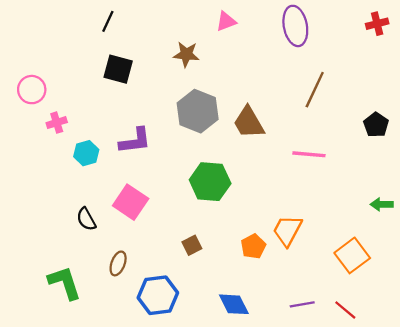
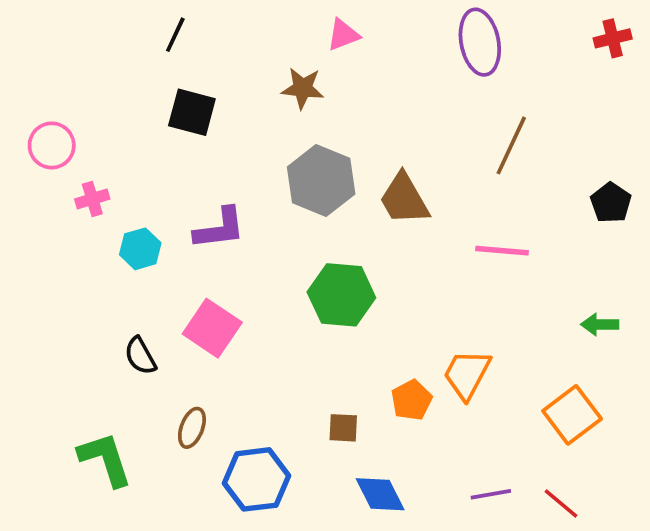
pink triangle: (226, 21) -> (343, 35), moved
green arrow: (382, 204) -> (600, 324), moved
brown square: (192, 245) -> (343, 428), moved, turned 30

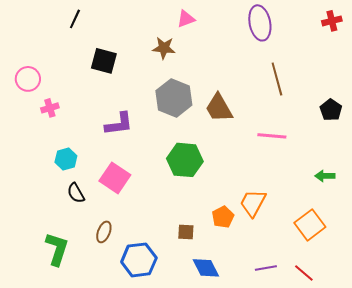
black line: (175, 35) -> (75, 19), moved
brown line: (511, 145) -> (277, 79), turned -40
cyan hexagon: (140, 249) -> (66, 159), moved
green L-shape: (105, 459) -> (57, 249), turned 36

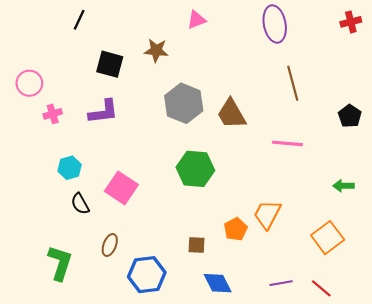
brown star: (164, 48) -> (156, 50), moved
purple L-shape: (119, 124) -> (103, 112), moved

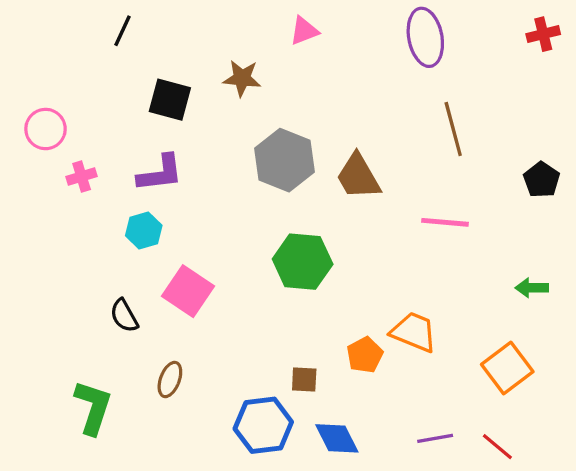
cyan hexagon: (70, 168) -> (144, 231), moved
orange trapezoid: (267, 214) -> (414, 332), turned 84
blue hexagon: (147, 275) -> (263, 425), moved

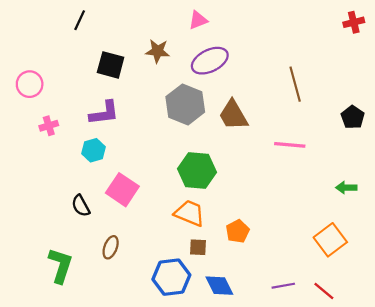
purple ellipse: (425, 37) -> (210, 61), moved, turned 75
pink cross: (82, 176) -> (49, 126), moved
orange trapezoid: (414, 332) -> (190, 213), moved

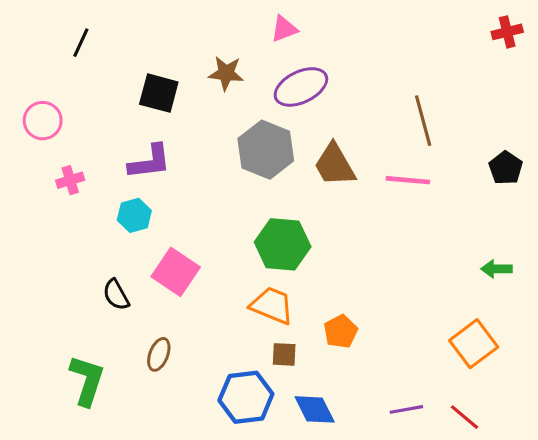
black line: (80, 20) -> (81, 43), moved
pink line: (290, 145) -> (408, 180), moved

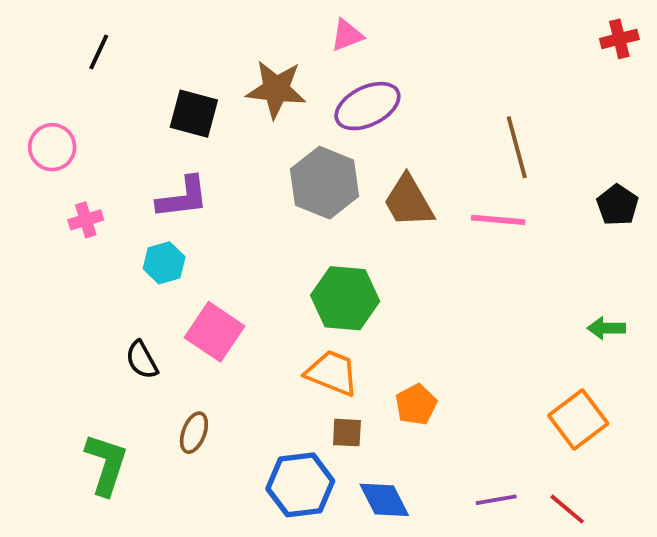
brown star: (226, 73) -> (276, 89), size x1.4

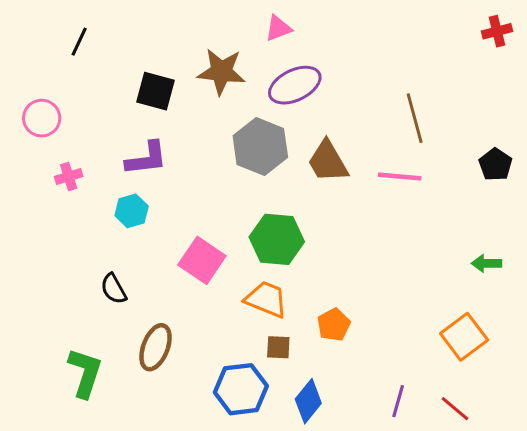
pink square: (214, 332) -> (202, 260), moved
brown ellipse: (194, 433) -> (155, 347), size x1.4
blue diamond: (384, 500) -> (308, 401), turned 66
purple line: (496, 500) -> (398, 401), turned -64

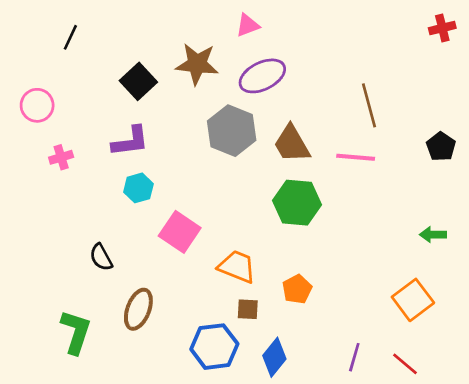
black square: (155, 91) -> (138, 81), turned 32
cyan hexagon: (132, 211) -> (138, 188), moved
green hexagon: (277, 239) -> (297, 203), moved

